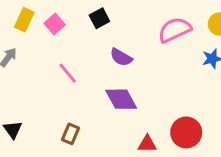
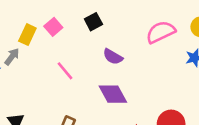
yellow rectangle: (24, 20) -> (27, 35), moved

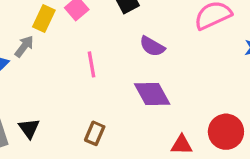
pink line: (65, 71) -> (91, 64), turned 30

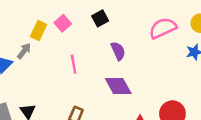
purple semicircle: (152, 46) -> (118, 51), turned -144

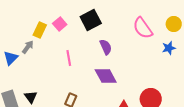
black square: (100, 18) -> (91, 20), size x1.5
pink semicircle: (163, 28) -> (143, 28), turned -100

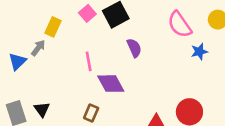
pink square: (60, 24) -> (87, 13), moved
blue star: (169, 48) -> (199, 52), moved
purple diamond: (106, 76) -> (111, 84), moved

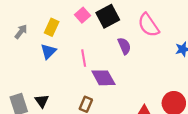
pink semicircle: (180, 25) -> (149, 25), moved
gray arrow: (38, 48) -> (21, 32), moved
blue triangle: (17, 61) -> (48, 51), moved

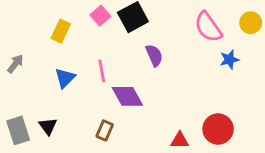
pink semicircle: (149, 25) -> (208, 27), moved
gray arrow: (21, 32) -> (15, 64), moved
blue triangle: (48, 51) -> (65, 78), moved

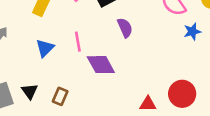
brown rectangle: (105, 130) -> (60, 96), moved

